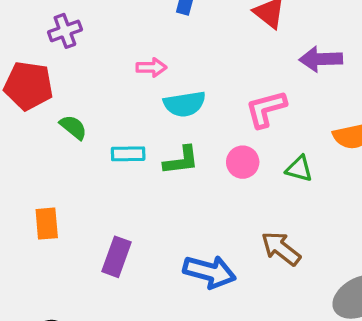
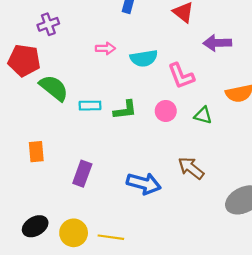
cyan semicircle: (185, 104) -> (144, 58), moved
pink L-shape: (266, 109) -> (181, 76), turned -96
green semicircle: (73, 127) -> (54, 88), size x1.6

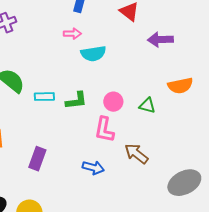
pink arrow: (105, 48) -> (72, 34), moved
pink L-shape: (181, 76) -> (104, 130), moved, turned 32
blue arrow: (144, 183) -> (93, 168), size x0.7

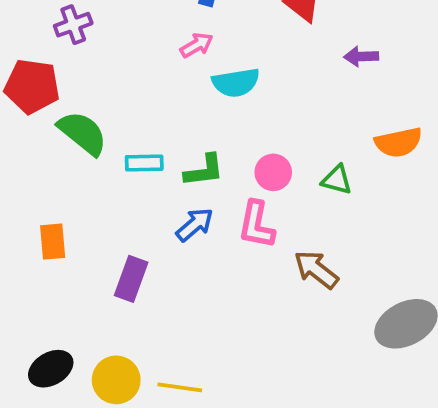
pink arrow: (72, 34) -> (197, 45), turned -30
purple arrow: (160, 40) -> (361, 56), size x0.7
blue arrow: (93, 168) -> (195, 225), moved, turned -55

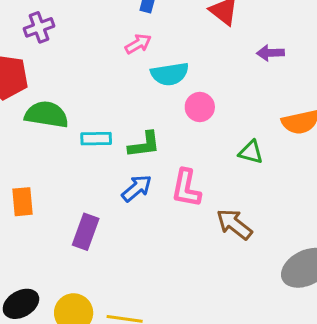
green semicircle: (83, 133) -> (47, 115), turned -30
pink circle: (273, 172) -> (200, 107), moved

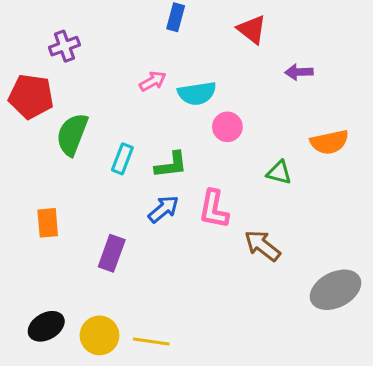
pink arrow: (138, 44) -> (153, 81), moved
green semicircle: (47, 115) -> (72, 134), turned -78
cyan rectangle: (96, 139) -> (122, 159), turned -68

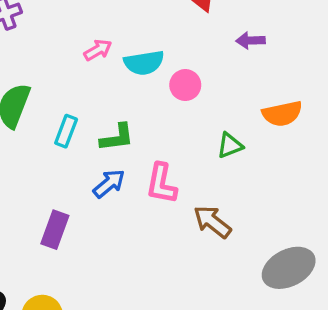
pink circle: (227, 127) -> (185, 85), moved
green triangle: (279, 173) -> (230, 145), turned -36

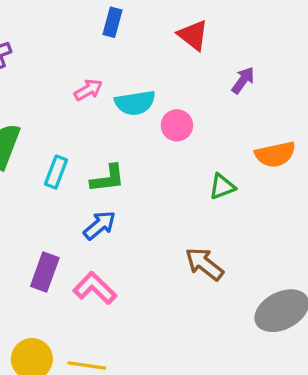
purple arrow: (250, 41) -> (243, 80), turned 128
pink L-shape: (161, 184) -> (95, 288), moved, turned 123

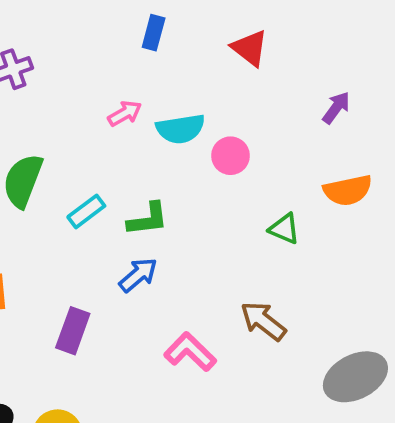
purple arrow: (243, 80) -> (336, 108), moved
cyan rectangle: (56, 172) -> (86, 211), turned 32
green triangle: (222, 187) -> (284, 229), turned 44
pink L-shape: (95, 288) -> (190, 352), moved

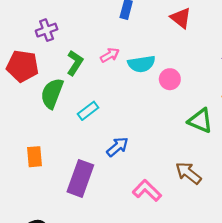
green L-shape: (148, 219) -> (75, 63), moved, turned -50
green triangle: (284, 229) -> (200, 121), size x1.4
purple rectangle: (73, 331) -> (80, 178), size x1.4

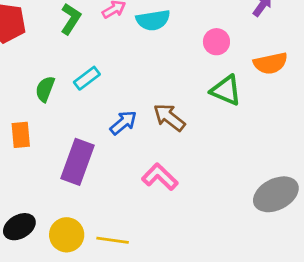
pink circle: (170, 79) -> (216, 42), moved
green semicircle: (52, 93) -> (45, 89), moved, size x0.7
brown arrow: (188, 173) -> (169, 117), moved

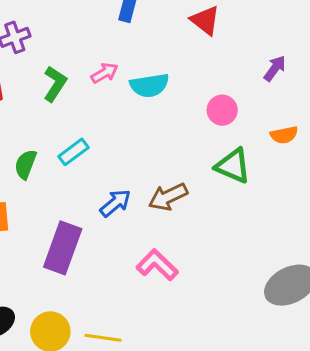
orange semicircle: (270, 63) -> (284, 135), size x0.7
brown arrow: (169, 117) -> (168, 197), turned -64

